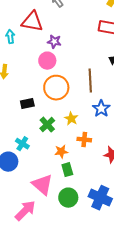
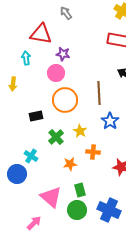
cyan arrow: (10, 37) -> (26, 58), moved
green rectangle: (67, 170) -> (80, 190), moved
pink arrow: (25, 211) -> (34, 223), size x0.7

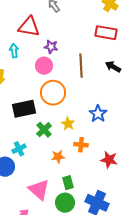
brown line: (99, 93) -> (81, 66), moved
black rectangle: (36, 116) -> (24, 109), size x1.6
cyan cross: (31, 156) -> (19, 149), turned 32

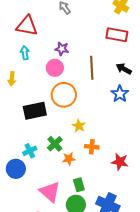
red triangle: (29, 27) -> (27, 26), moved
blue star: (98, 114) -> (120, 94), moved
green cross: (44, 130) -> (55, 144), moved

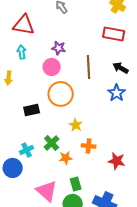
black rectangle: (35, 111) -> (32, 110), size x0.7

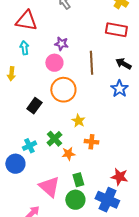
black rectangle: (32, 110) -> (34, 106), turned -42
red star: (117, 161) -> (119, 177), moved

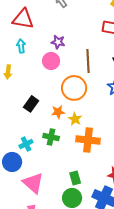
orange circle: (63, 90) -> (74, 88), moved
green cross: (54, 139) -> (51, 137), turned -35
orange cross: (91, 142) -> (88, 140), size x1.6
orange star: (68, 154) -> (58, 112), moved
pink triangle: (49, 187) -> (33, 183), moved

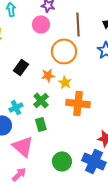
green cross: (51, 137) -> (41, 100), turned 35
green rectangle: (75, 178) -> (41, 124), moved

